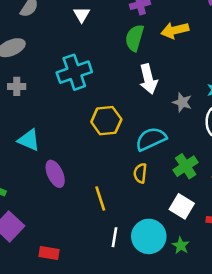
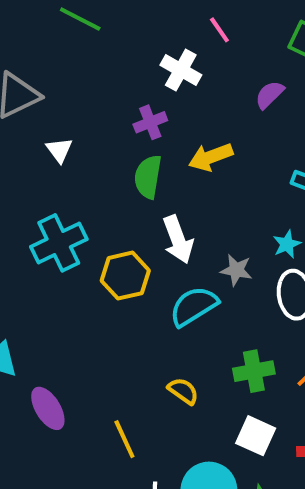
yellow hexagon: (106, 121) -> (125, 276), moved
cyan semicircle: (151, 139) -> (194, 306), moved
green cross: (186, 166) -> (254, 371), turned 30
yellow semicircle: (140, 173) -> (183, 391), turned 126

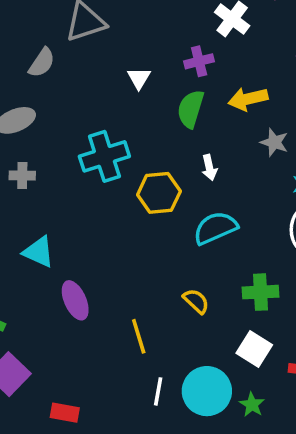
white triangle: (59, 150) -> (139, 78), moved
white arrow: (178, 240) -> (209, 168), size x0.6
gray star: (236, 270) -> (274, 142), moved

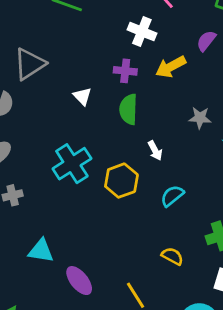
purple cross: (199, 61) -> (125, 71), turned 35
yellow arrow: (248, 99) -> (171, 67), moved
cyan semicircle: (215, 228) -> (172, 196), size x0.7

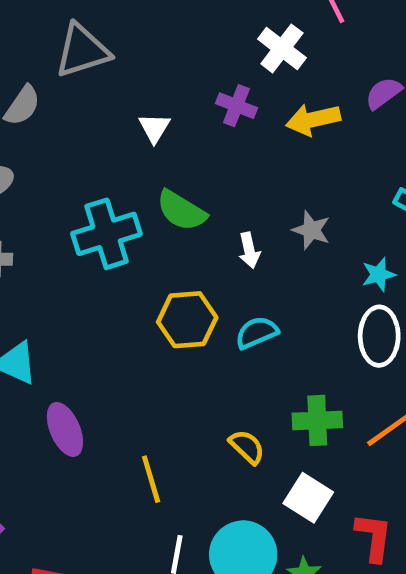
green semicircle: (128, 109) -> (181, 211), moved, turned -76
gray star: (200, 118) -> (311, 230), moved
yellow hexagon: (121, 181) -> (187, 320), moved
yellow semicircle: (172, 256) -> (247, 447), moved

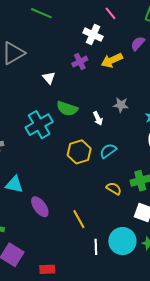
purple cross: (236, 106) -> (80, 62), turned -35
yellow semicircle: (247, 447) -> (114, 189), moved

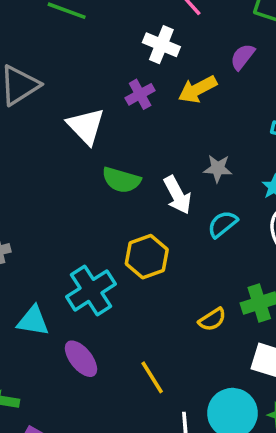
white triangle: (49, 78) -> (86, 126), size x1.6
white arrow: (98, 118) -> (177, 195), size x1.5
cyan cross: (39, 125) -> (91, 290), moved
cyan semicircle: (108, 151) -> (223, 224), moved
yellow semicircle: (114, 189) -> (212, 319), turned 119

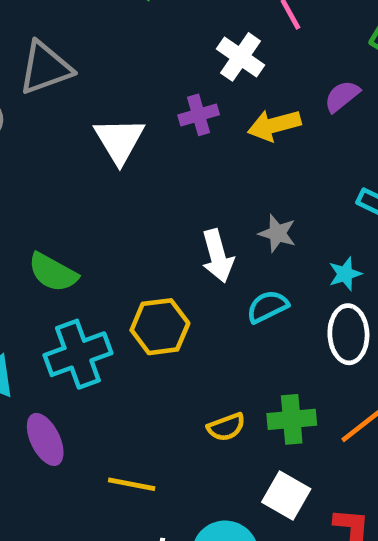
green semicircle: (121, 180) -> (53, 272), moved
yellow line: (152, 377) -> (132, 484), turned -60

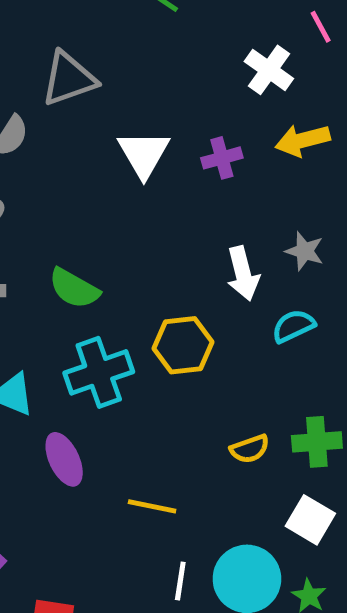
purple cross: (199, 115) -> (222, 158), moved

